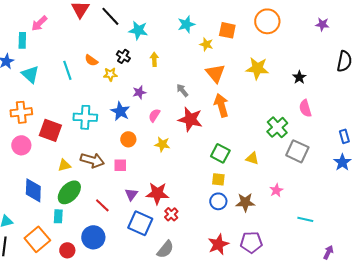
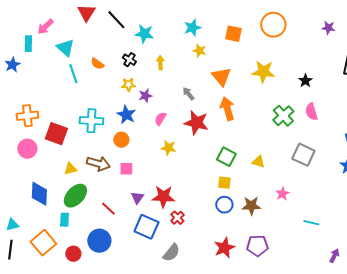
yellow star: (206, 44) -> (199, 51), moved
cyan triangle: (30, 74) -> (65, 48), moved
yellow star: (110, 74) -> (128, 85), moved
green cross: (277, 127) -> (283, 116), moved
orange circle: (128, 139) -> (121, 140), moved

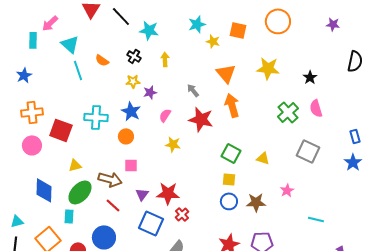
yellow star: (199, 51) -> (213, 41), moved
blue star: (12, 65) -> (24, 75), moved
brown arrow: (98, 164) -> (110, 179), moved

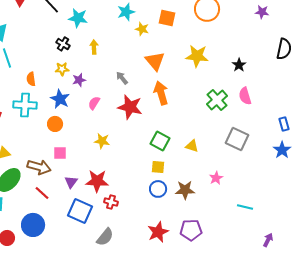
orange semicircle: (102, 60) -> (31, 79), moved, turned 48
yellow star: (173, 144) -> (102, 141), moved
red cross: (182, 214) -> (111, 202), turned -32

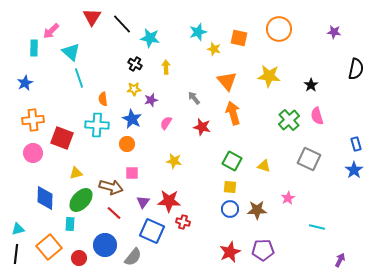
red star: (130, 107) -> (202, 127), size x0.7
gray semicircle: (105, 237) -> (133, 257), moved

